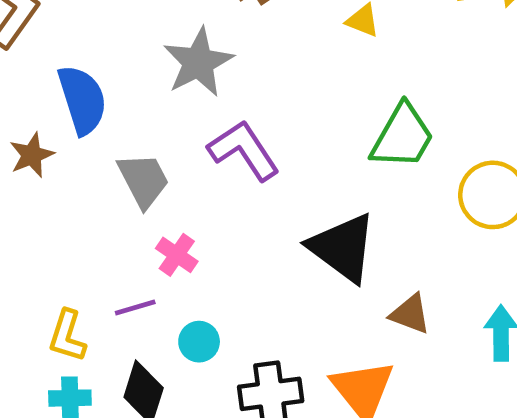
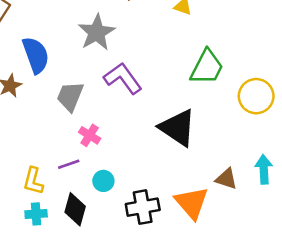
gray trapezoid: (144, 180) -> (70, 96), turned -128
brown triangle: (410, 314) -> (226, 179), moved

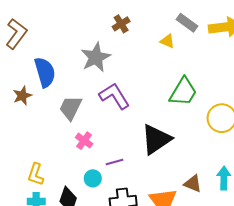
black triangle: (178, 128) -> (156, 139), turned 48
purple line: (69, 164) -> (114, 162), moved

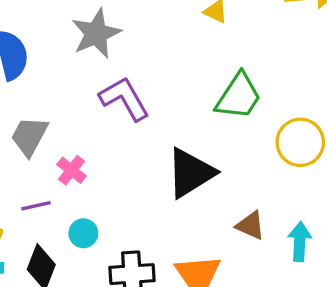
gray trapezoid: (71, 108) -> (29, 136), moved
purple line: (114, 162) -> (36, 206), moved
brown triangle: (193, 184) -> (250, 225), moved

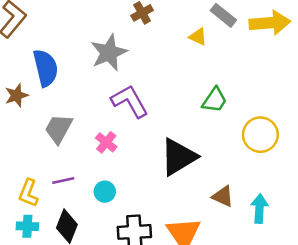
green trapezoid: (239, 96) -> (215, 100), size x0.7
pink cross: (72, 170) -> (106, 142), moved
cyan circle: (83, 233) -> (105, 192), moved

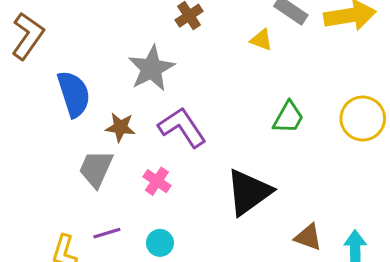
brown star: (16, 95) -> (120, 127), moved, turned 30
yellow circle: (260, 135) -> (363, 118), moved

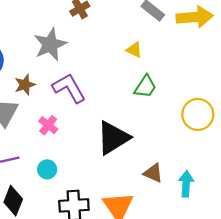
yellow triangle: (261, 40) -> (134, 50), moved
yellow circle: (363, 118) -> (198, 114), moved
brown star: (120, 127) -> (25, 85), turned -30

